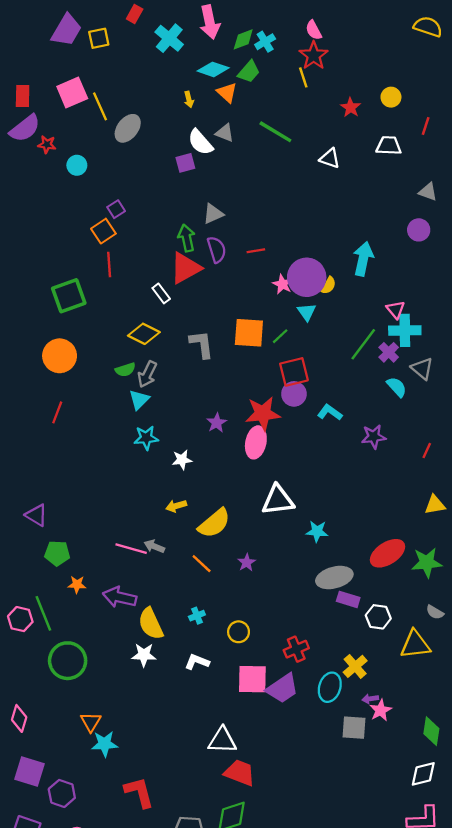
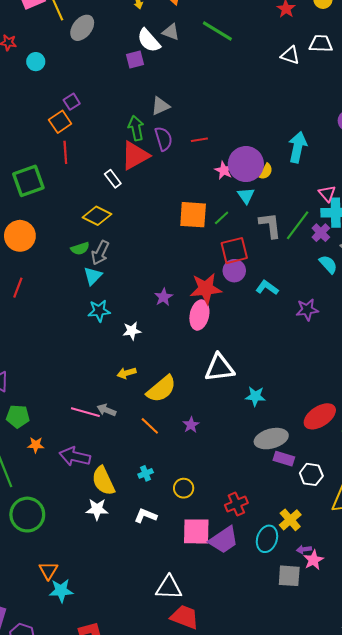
white triangle: (330, 158) -> (290, 55), moved
gray L-shape: (202, 344) -> (270, 225), moved

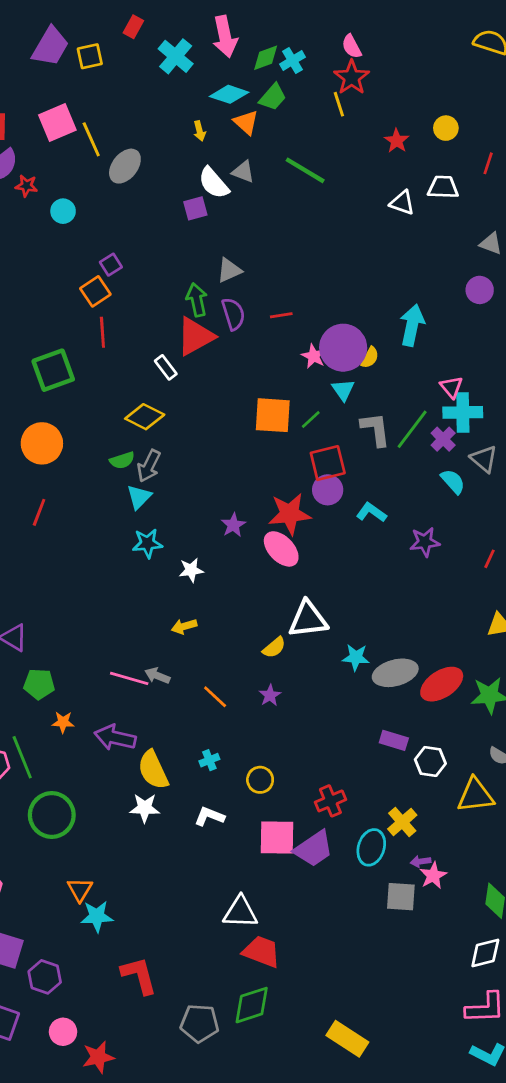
pink ellipse: (199, 315) -> (281, 549), turned -56
yellow semicircle: (161, 389) -> (274, 647), moved, size x0.6
gray ellipse: (271, 439) -> (395, 673), moved

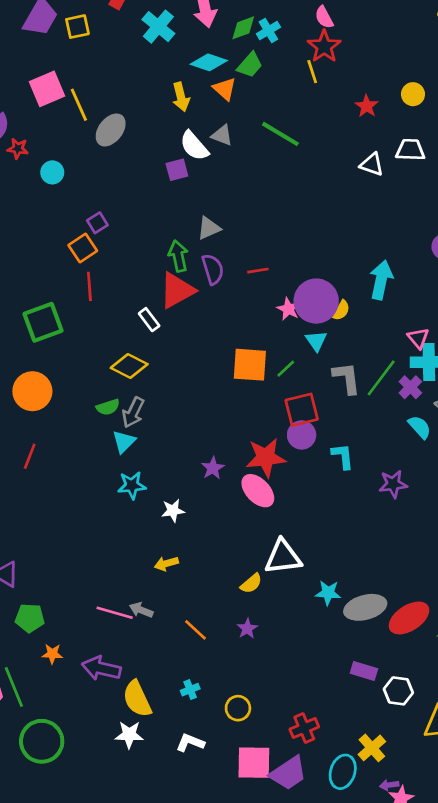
yellow arrow: (200, 131) -> (181, 97), size x1.5
cyan L-shape: (371, 512) -> (343, 456), turned 48

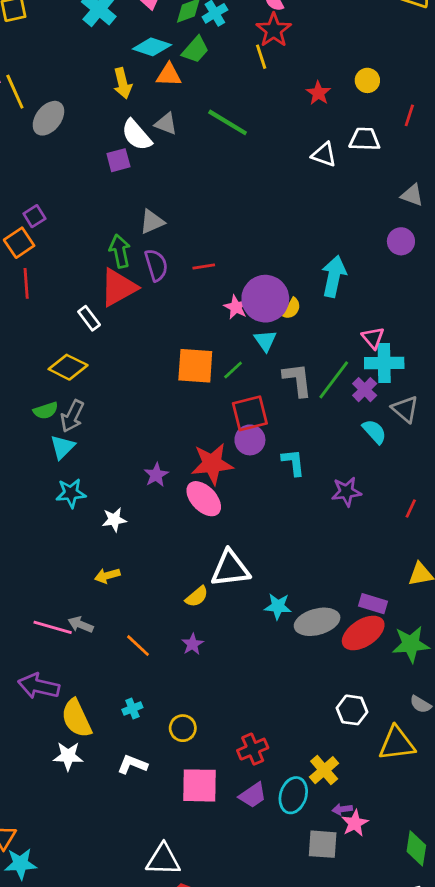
orange triangle: (225, 89) -> (169, 75), turned -40
purple rectangle: (364, 671) -> (373, 604), moved
purple trapezoid: (288, 773) -> (253, 795), moved, size x0.7

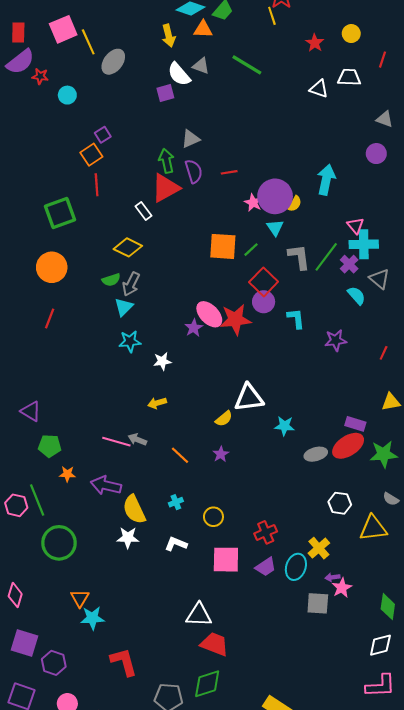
red square: (250, 413) -> (264, 282), turned -32
pink ellipse: (204, 499) -> (209, 314), moved
gray ellipse: (317, 622) -> (316, 454), moved, size x0.7

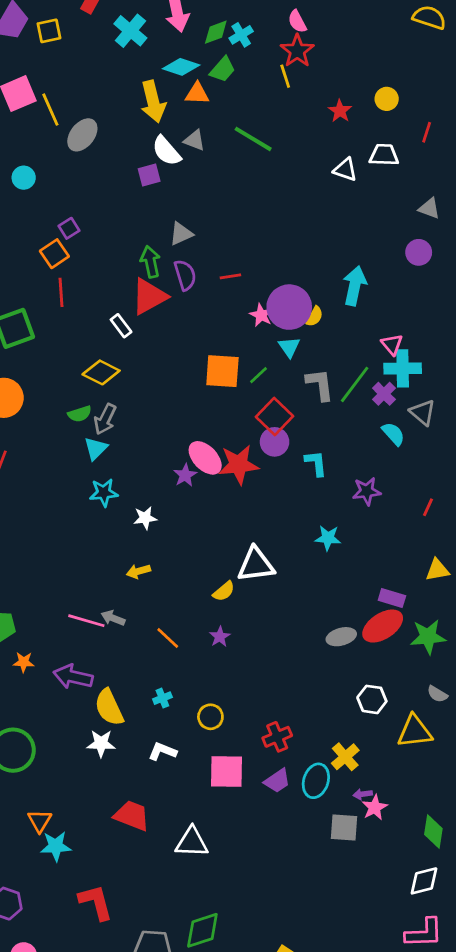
yellow arrow: (169, 36) -> (153, 102), size x1.4
cyan star: (284, 426) -> (328, 538), moved
red trapezoid: (215, 644) -> (132, 816), moved

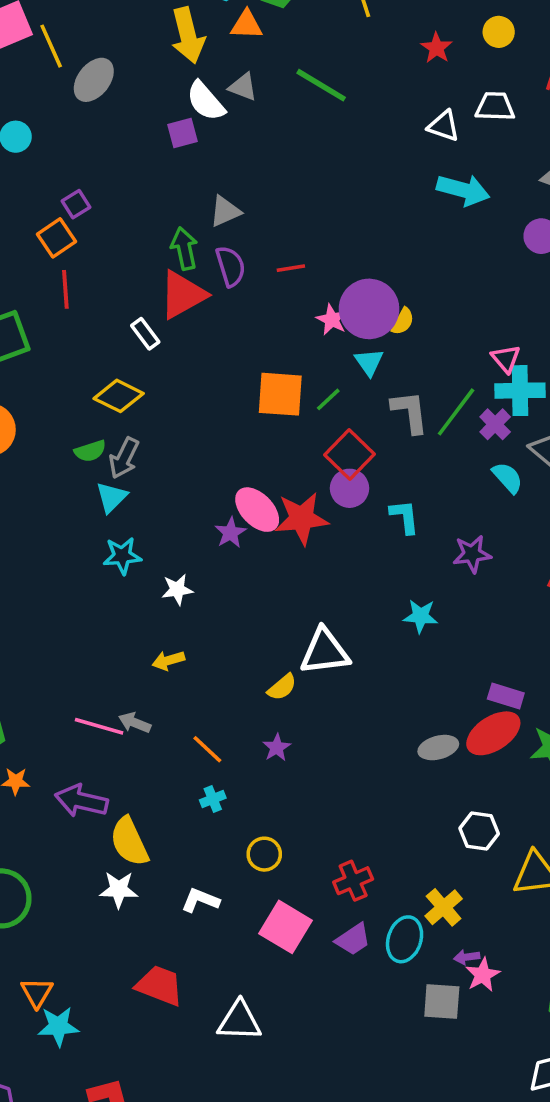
cyan arrow: (355, 286) -> (463, 190), moved, turned 93
cyan cross: (162, 698) -> (213, 799), moved
pink square: (226, 771) -> (286, 927), turned 30

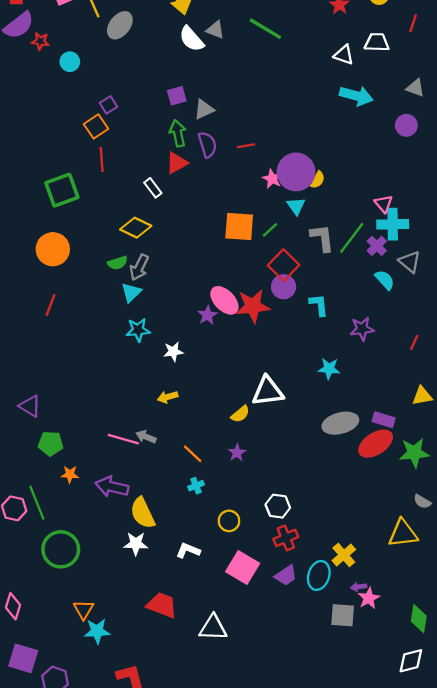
purple square: (183, 133) -> (177, 96), moved
red triangle: (183, 295) -> (177, 163), size x0.7
gray ellipse: (438, 748) -> (340, 423), moved, size x1.4
white hexagon: (479, 831) -> (278, 506), moved

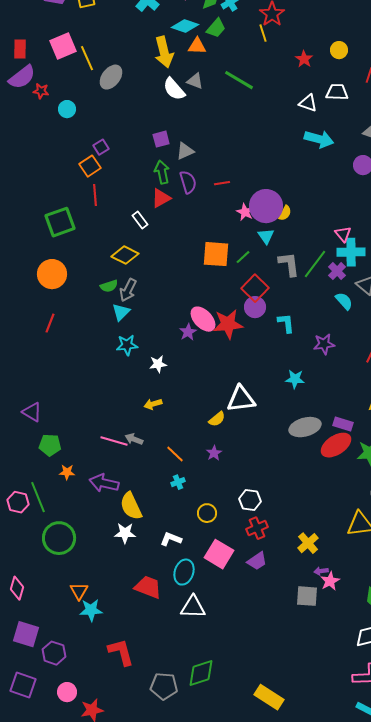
cyan ellipse: (319, 575) -> (184, 572), moved

